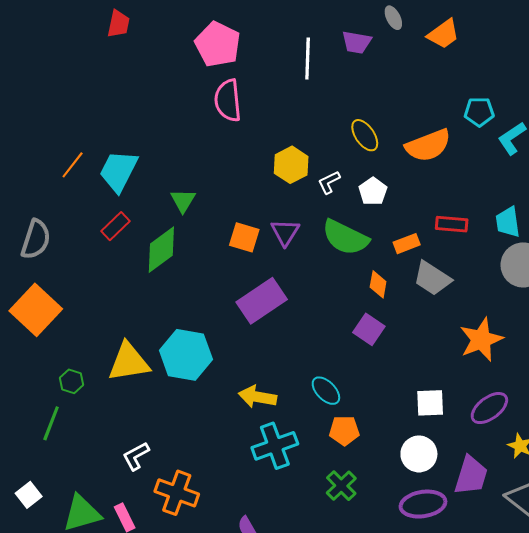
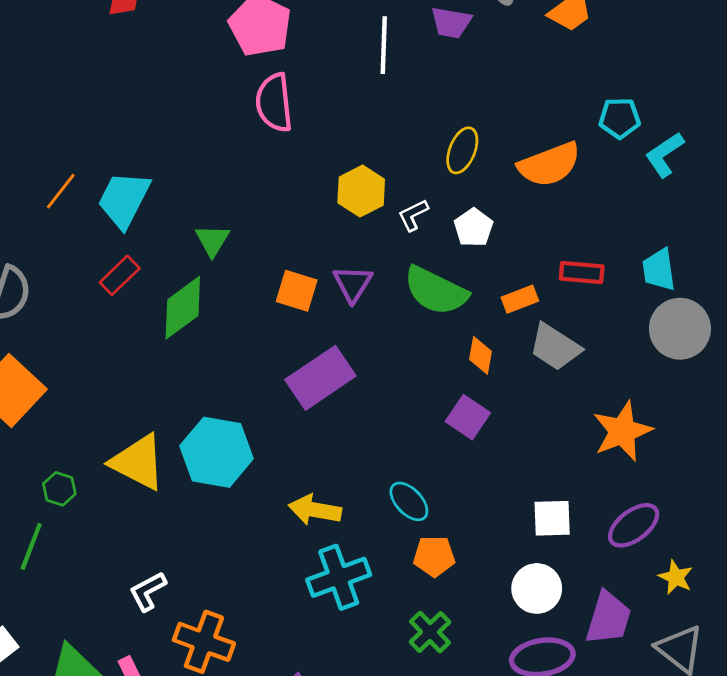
yellow ellipse: (365, 135) -> (462, 150), turned 56
yellow triangle: (129, 362) -> (138, 462), turned 36

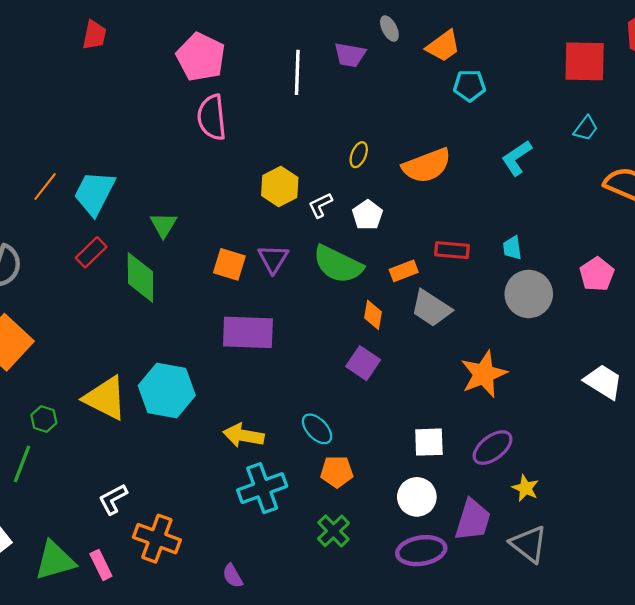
cyan pentagon: (620, 118) -> (470, 86), moved
yellow ellipse: (462, 150) -> (359, 155), size x0.7
cyan trapezoid: (659, 270) -> (512, 248), size x0.7
green diamond: (183, 308) -> (140, 278), turned -54
purple rectangle: (320, 378) -> (248, 332), turned 36

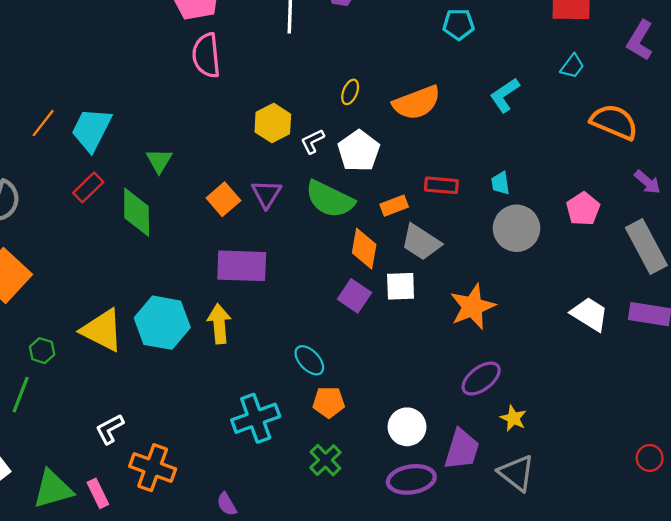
white pentagon: (367, 215) -> (359, 151), size x1.4
orange square: (229, 264) -> (223, 199), turned 32
orange diamond: (373, 315) -> (364, 249), size x1.4
yellow arrow: (244, 435) -> (219, 324), moved, turned 75
white square: (429, 442) -> (401, 286), moved

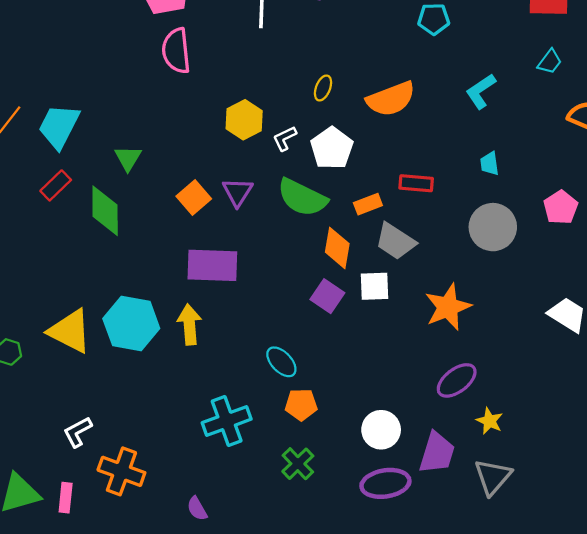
cyan trapezoid: (500, 183) -> (490, 164), moved
gray triangle: (517, 473) -> (493, 477), turned 33
pink rectangle: (98, 493) -> (66, 498), turned 32

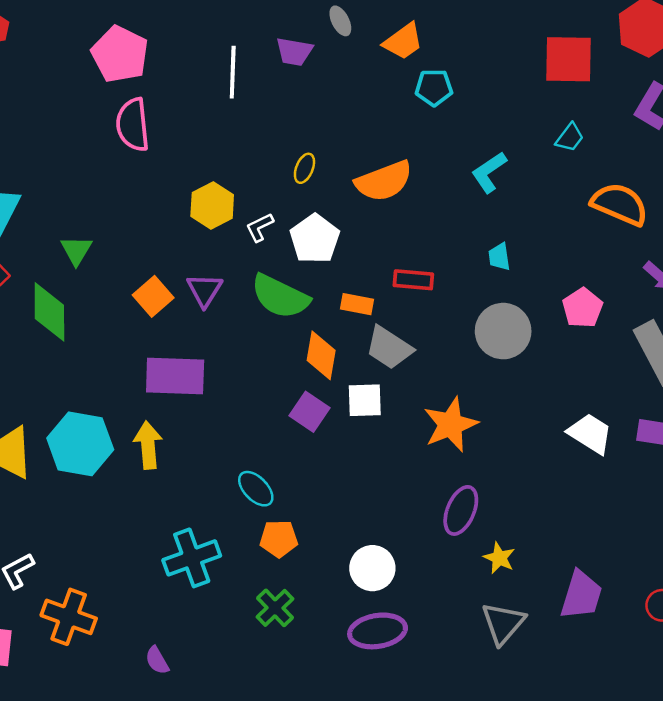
orange rectangle: (368, 204) -> (357, 304), turned 32
purple ellipse: (457, 380) -> (461, 510), turned -30
purple trapezoid: (437, 453) -> (581, 595), moved

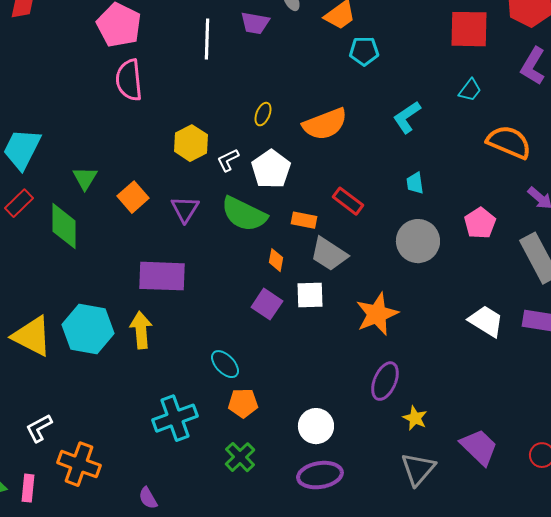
red rectangle: (413, 280) -> (348, 201), turned 32
orange square: (153, 296) -> (133, 197), moved
orange diamond: (321, 355) -> (276, 260), size x0.6
purple trapezoid: (581, 595) -> (479, 447), turned -63

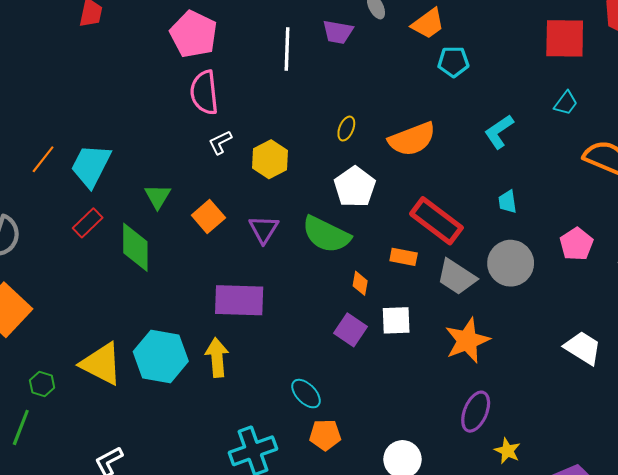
white L-shape: (228, 160) -> (220, 142), moved
red rectangle: (348, 201) -> (436, 221), size x1.6
orange rectangle: (304, 220) -> (404, 257), moved
gray trapezoid: (329, 254) -> (457, 277), moved

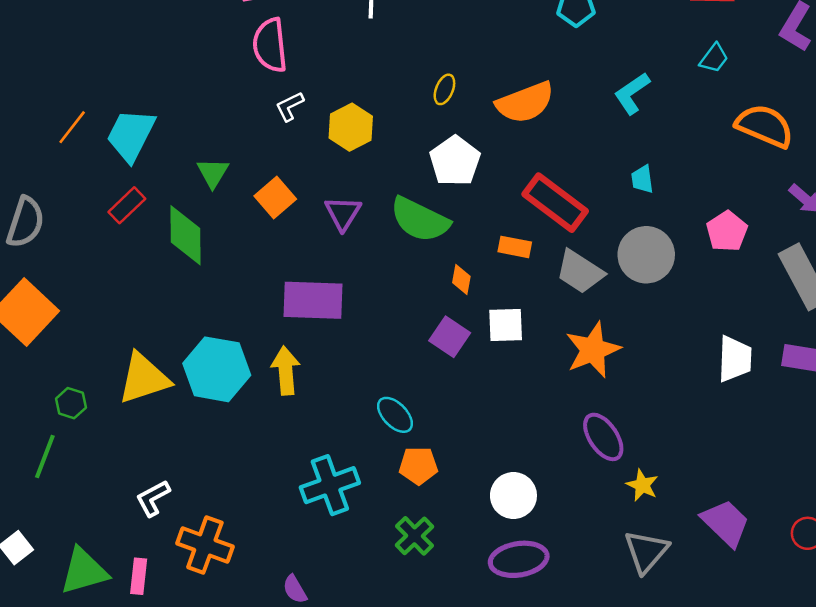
white trapezoid: (583, 348) -> (735, 359), turned 60
yellow triangle: (101, 364) -> (144, 378), turned -45
purple ellipse: (476, 412) -> (603, 437), turned -57

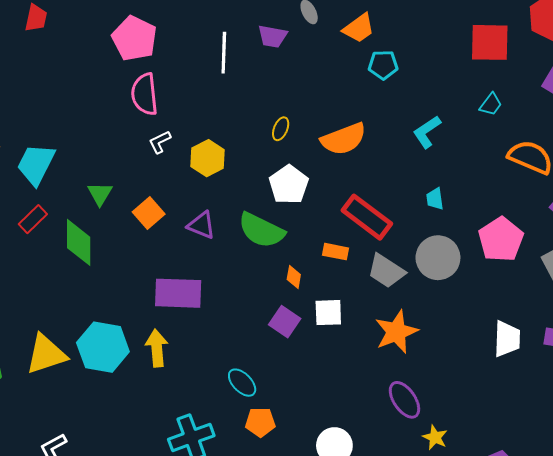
purple triangle: (343, 213) -> (201, 225), turned -40
pink pentagon: (727, 231) -> (501, 239), size x1.4

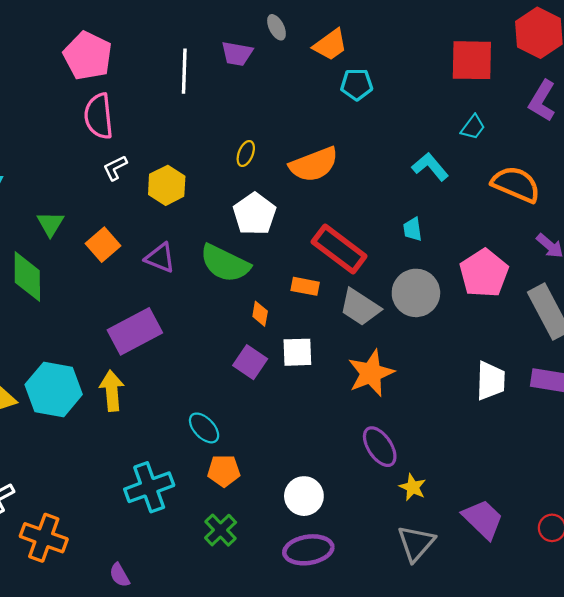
cyan L-shape: (427, 132) -> (430, 167), moved, turned 84
purple rectangle: (178, 293) -> (135, 331), turned -30

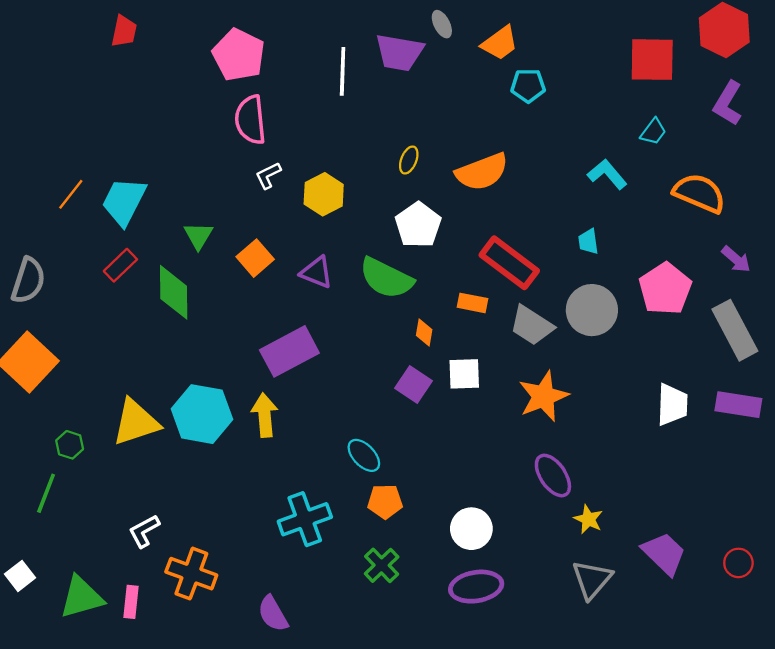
purple trapezoid: (237, 54) -> (399, 52), size x1.4
purple semicircle: (120, 575) -> (273, 614), size x1.4

